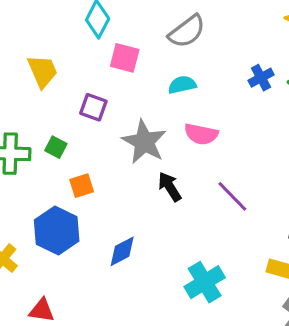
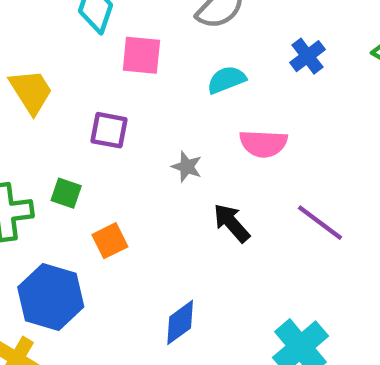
blue cross: (261, 78) -> (308, 56), moved
gray star: (144, 142) -> (187, 167), size x0.5
blue hexagon: (57, 231) -> (51, 297), moved

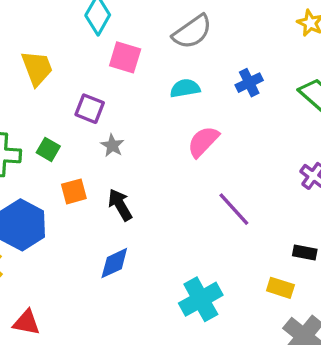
pink semicircle: (263, 144) -> (203, 142), turned 120
gray star: (187, 167) -> (112, 145), moved
black arrow: (232, 223) -> (120, 205), moved

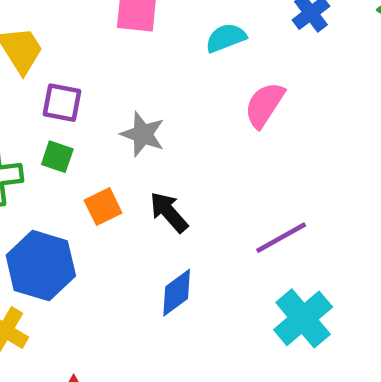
purple square: (90, 109) -> (62, 103), moved
gray star: (112, 145) -> (143, 134), size x1.4
purple line: (234, 209) -> (281, 238), moved, turned -66

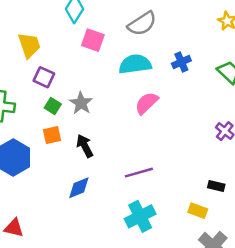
cyan semicircle: (226, 38) -> (135, 64), size x1.5
green square: (57, 157) -> (53, 106), moved

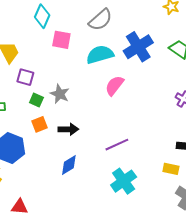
blue cross: (181, 62) -> (138, 47), size x1.8
black arrow: (85, 146) -> (68, 129), turned 126

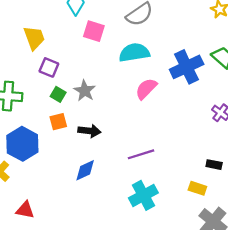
blue cross: (138, 47) -> (187, 67), moved

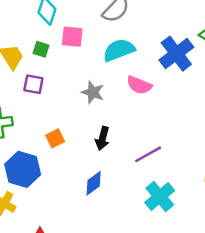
pink semicircle: (146, 89) -> (139, 85), turned -100
gray star: (85, 91) -> (93, 92), moved
green square: (58, 94) -> (41, 49), moved
black arrow: (89, 131) -> (102, 138), moved, turned 110

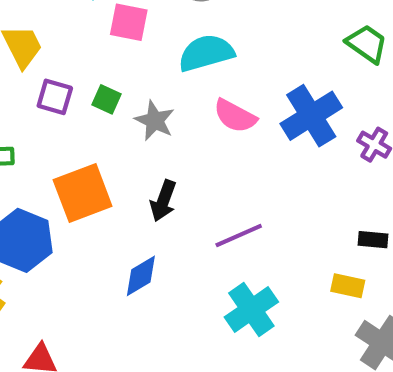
green square: (41, 49) -> (106, 99), moved
blue cross: (176, 54) -> (311, 116), moved
orange square: (55, 138) -> (83, 193), size x1.8

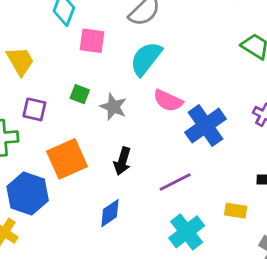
cyan semicircle: (206, 53) -> (146, 59), turned -33
purple square: (55, 97) -> (34, 109), moved
blue cross: (311, 116) -> (206, 126), moved
yellow rectangle: (348, 286) -> (236, 211), moved

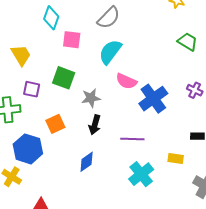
green square: (80, 94) -> (64, 78), size x1.6
gray star: (113, 107) -> (91, 98), moved, turned -30
orange square: (67, 159) -> (55, 124), size x0.7
purple line: (175, 182) -> (132, 139), turned 30

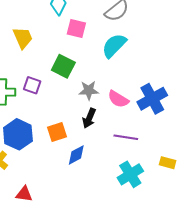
pink semicircle: (126, 81) -> (118, 99), moved
purple square: (32, 89) -> (32, 85), moved
orange square: (55, 124) -> (57, 132), moved

